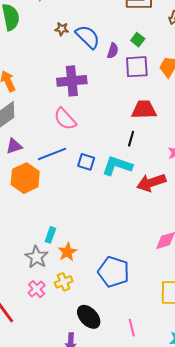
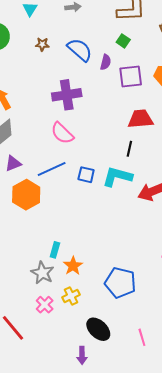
brown star: (62, 29) -> (42, 44), moved
green square: (138, 40) -> (123, 41), moved

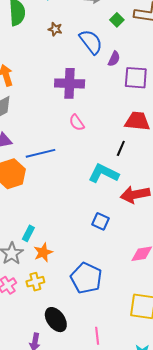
green square: (123, 41) -> (117, 20), moved
pink semicircle: (62, 133) -> (77, 123), moved, size x0.7
blue square: (86, 175) -> (100, 221), moved

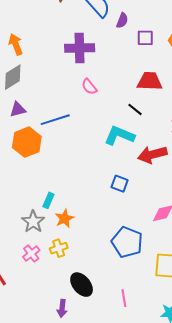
purple square: (136, 78) -> (145, 38), size x0.7
black line: (121, 148) -> (135, 109), turned -70
blue pentagon: (86, 278) -> (127, 242), moved

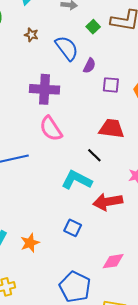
pink semicircle: (89, 87) -> (51, 129), size x1.5
orange star: (64, 218) -> (30, 243), moved

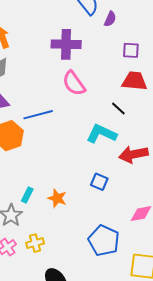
purple square: (111, 85) -> (131, 50), moved
orange star: (30, 243) -> (57, 198), turned -30

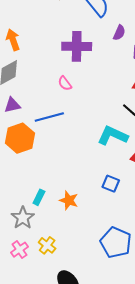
purple semicircle: (110, 19) -> (119, 33), moved
pink semicircle: (74, 83) -> (65, 83), moved, size x0.6
yellow cross: (35, 243) -> (47, 245), turned -36

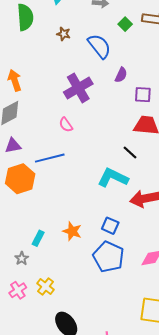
purple cross: (77, 46) -> (78, 88), turned -32
orange star: (69, 200) -> (72, 231), moved
gray star: (23, 218) -> (22, 258), size x0.6
blue pentagon: (116, 242) -> (108, 257), moved

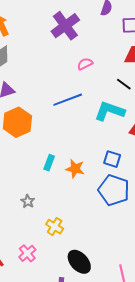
pink semicircle: (66, 125) -> (85, 64), moved, turned 105
blue line: (50, 158) -> (68, 100), moved
cyan rectangle: (38, 238) -> (49, 163), moved
pink cross: (18, 290) -> (27, 253), moved

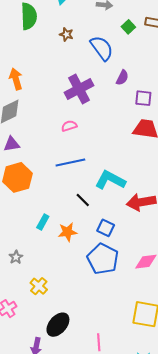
pink semicircle: (85, 64) -> (69, 126), moved
black line: (124, 84) -> (83, 200), moved
orange star: (75, 169) -> (68, 232), turned -30
black ellipse: (79, 262) -> (58, 325), turned 75

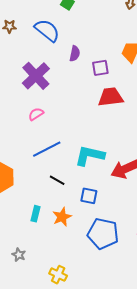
black line: (83, 200) -> (57, 180), moved
blue square: (106, 228) -> (89, 196), moved
yellow cross: (39, 286) -> (58, 275), moved

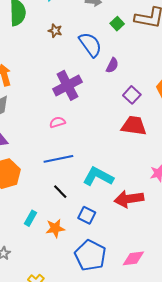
purple semicircle: (75, 54) -> (112, 65), moved
purple square: (100, 68) -> (132, 95), turned 36

